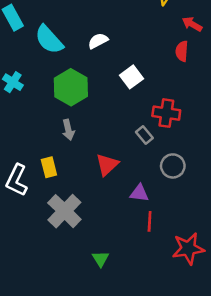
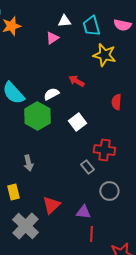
red arrow: (192, 24) -> (76, 81), moved
green hexagon: (71, 87) -> (37, 116), moved
red triangle: (107, 165) -> (51, 205), moved

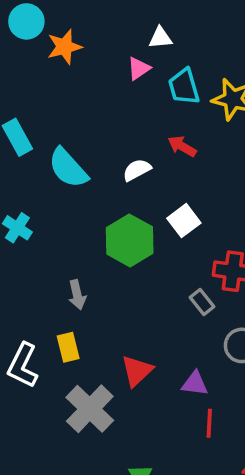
cyan trapezoid: (91, 26) -> (184, 87), moved
green hexagon: (37, 116) -> (130, 240), moved
gray arrow: (28, 163) -> (77, 295), moved

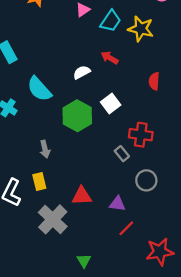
cyan trapezoid: (184, 87) -> (111, 21), turned -130
cyan semicircle: (68, 168) -> (39, 89), moved
red triangle: (137, 371) -> (82, 196), turned 40
red line: (209, 423) -> (126, 228), turned 42

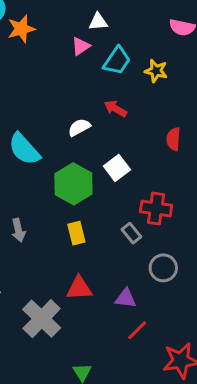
yellow star: (141, 29) -> (156, 71), size x0.7
gray arrow: (45, 149) -> (18, 230), moved
yellow rectangle: (39, 181) -> (76, 233), moved

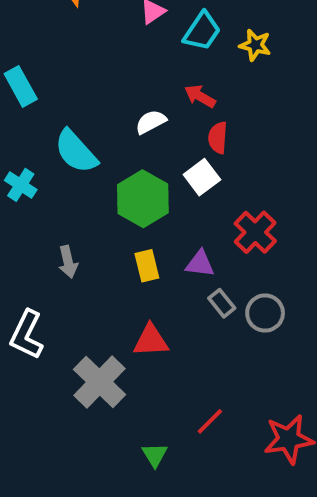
red semicircle: (173, 139) -> (218, 138), moved
red cross: (156, 209) -> (255, 232), turned 36
gray rectangle: (131, 233) -> (222, 303), moved
purple triangle: (126, 298) -> (200, 264), moved
red line: (137, 330) -> (210, 421), moved

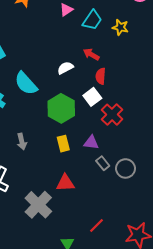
red cross: (255, 232) -> (112, 115), moved

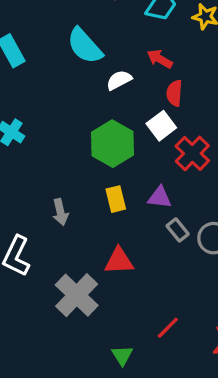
cyan semicircle: (26, 83) -> (85, 46), moved
gray arrow: (22, 142) -> (60, 212), moved

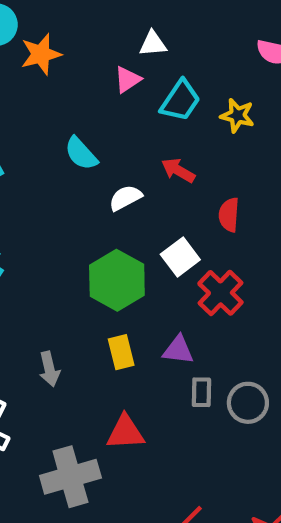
cyan semicircle: (85, 46) -> (81, 153), size x0.7
red semicircle: (174, 93) -> (229, 215), moved
gray rectangle: (178, 230) -> (201, 392), turned 40
gray cross: (77, 295) -> (70, 477), turned 30

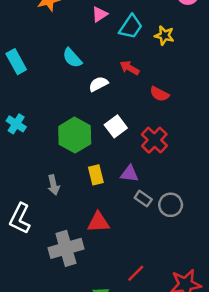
red semicircle: (229, 215) -> (159, 94), turned -66
white square: (180, 257) -> (116, 126), moved
green hexagon: (117, 280) -> (75, 135), moved
gray rectangle: (201, 392) -> (143, 199), turned -56

